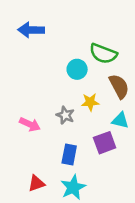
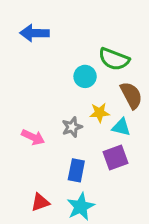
gray star: (65, 115) -> (72, 127), turned 30
cyan triangle: (120, 120) -> (121, 127), moved

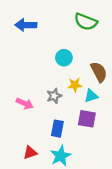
green semicircle: (114, 59) -> (86, 22), moved
cyan triangle: (121, 127) -> (91, 96), turned -32
purple square: (115, 157) -> (87, 119), turned 30

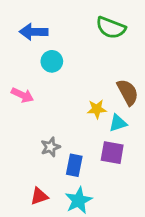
cyan circle: (64, 58) -> (52, 61), moved
gray star: (54, 96) -> (50, 147), moved
pink arrow: (25, 103) -> (22, 95), moved

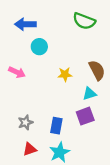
yellow star: (97, 109) -> (65, 74), moved
gray star: (50, 147) -> (25, 122), moved
purple square: (112, 153) -> (85, 116), turned -30

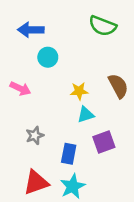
cyan triangle: (89, 94) -> (86, 115), moved
gray star: (25, 122) -> (35, 135), moved
red triangle: (30, 149) -> (36, 182), size x1.5

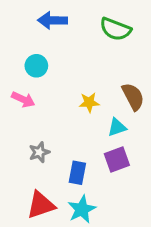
blue arrow: (31, 30) -> (52, 20), moved
cyan circle: (48, 57) -> (36, 66), moved
cyan triangle: (86, 115) -> (117, 127), moved

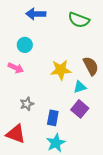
yellow star: (89, 102) -> (61, 70), size x1.5
purple square: (117, 160) -> (80, 109), turned -30
red triangle: (41, 205) -> (16, 134), moved, turned 40

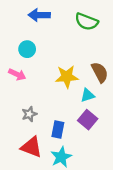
red triangle: (16, 134) -> (32, 147), moved

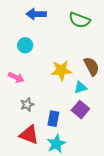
pink arrow: (17, 74) -> (16, 77), moved

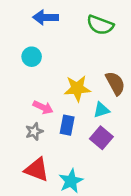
pink arrow: (16, 77) -> (43, 107), moved
blue rectangle: (53, 119) -> (67, 125), moved

